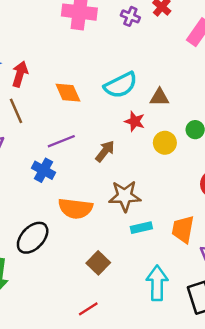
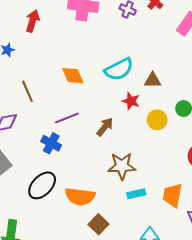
red arrow: (20, 74) -> (33, 21), moved
orange semicircle: (75, 208) -> (80, 196), moved
black ellipse: (33, 238) -> (42, 185), moved

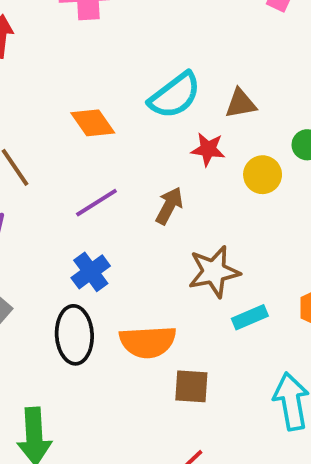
blue cross: (51, 143) -> (91, 272), moved, turned 36
black ellipse: (42, 185) -> (74, 335), turned -36
brown square: (99, 224) -> (191, 386), turned -30

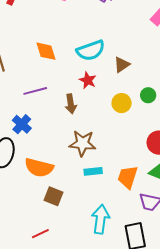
brown triangle: (241, 104) -> (122, 65), turned -42
red star: (208, 149) -> (88, 80), moved
brown arrow: (169, 206) -> (71, 104), turned 126
blue cross: (91, 272) -> (22, 124), turned -30

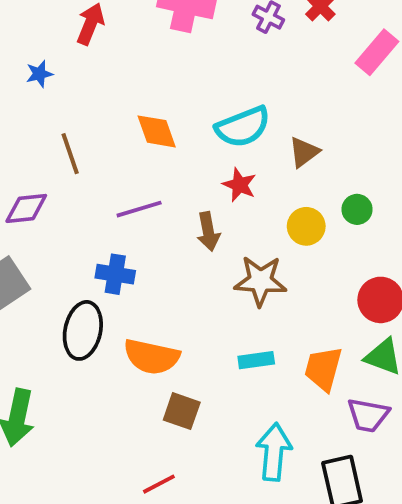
blue cross: (22, 124) -> (115, 274), turned -30
brown star: (83, 143) -> (260, 281), moved

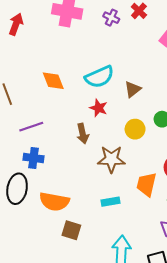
purple line: (139, 209) -> (31, 127), moved
orange trapezoid: (323, 369) -> (146, 184), moved

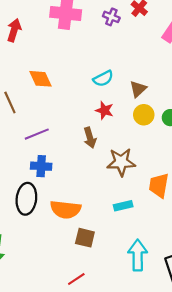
cyan semicircle: (99, 77) -> (103, 78), size x0.7
orange diamond: (53, 81) -> (40, 79), moved
yellow circle: (135, 129) -> (144, 115), moved

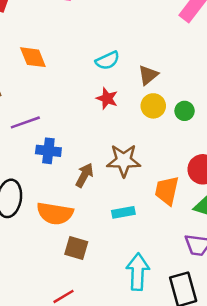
brown arrow: (90, 138) -> (84, 175), moved, turned -138
blue cross: (41, 166) -> (48, 151), moved

